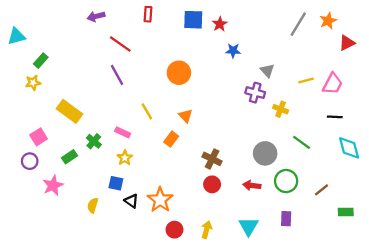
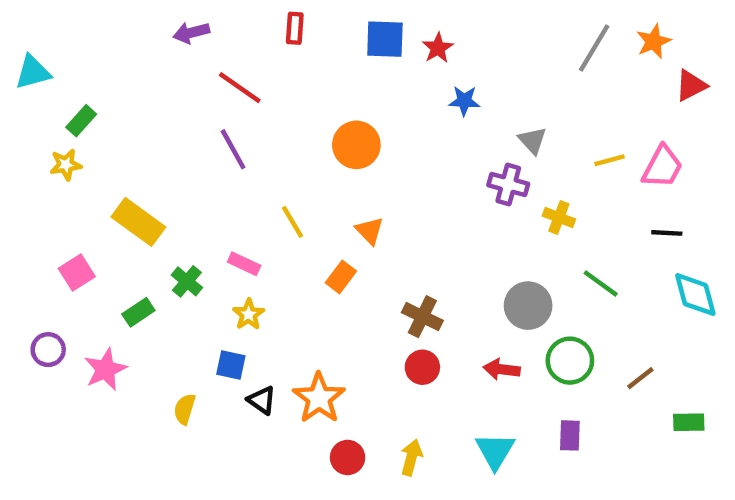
purple circle: (30, 161) -> (48, 350), moved

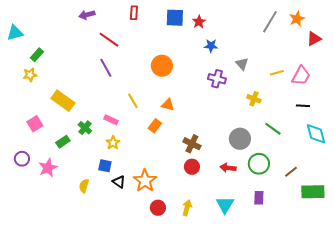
purple cross: (508, 184) -> (217, 79), moved
orange triangle: (370, 231) -> (168, 105), turned -32
green rectangle: (689, 422) -> (313, 192), size x1.6

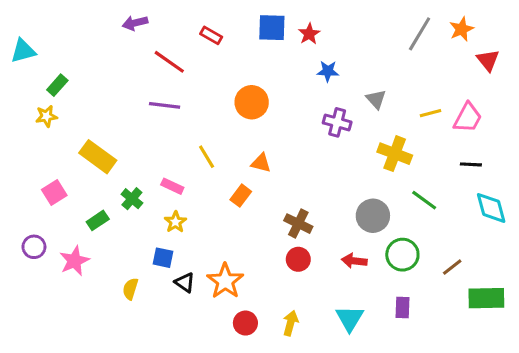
red rectangle: (134, 13) -> (211, 35), moved, turned -64
red triangle: (314, 39) -> (488, 60), turned -42
purple line: (106, 68) -> (165, 105), turned -54
yellow cross: (254, 99) -> (395, 154), size x1.5

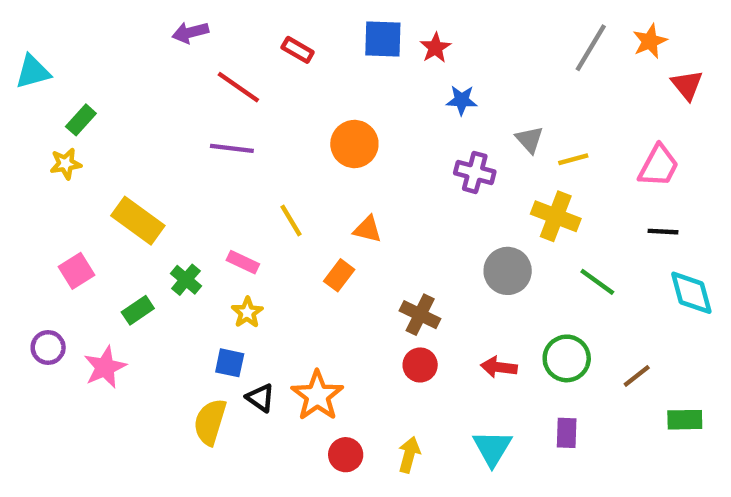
yellow line: (430, 113) -> (573, 159), moved
gray circle: (373, 216) -> (508, 271), moved
yellow semicircle: (130, 289) -> (210, 422), moved, size x1.5
green rectangle: (486, 298) -> (685, 420), size x0.7

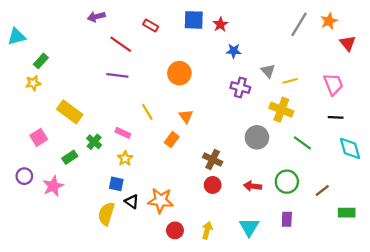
pink trapezoid: (659, 166) -> (333, 84), turned -50
orange triangle: (368, 229) -> (186, 116), turned 40
orange star: (317, 396) -> (161, 200), turned -30

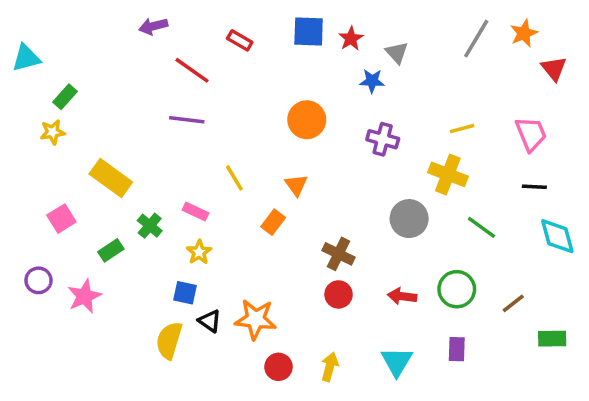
gray triangle: (268, 71) -> (397, 53), moved
orange circle: (179, 73) -> (307, 120), moved

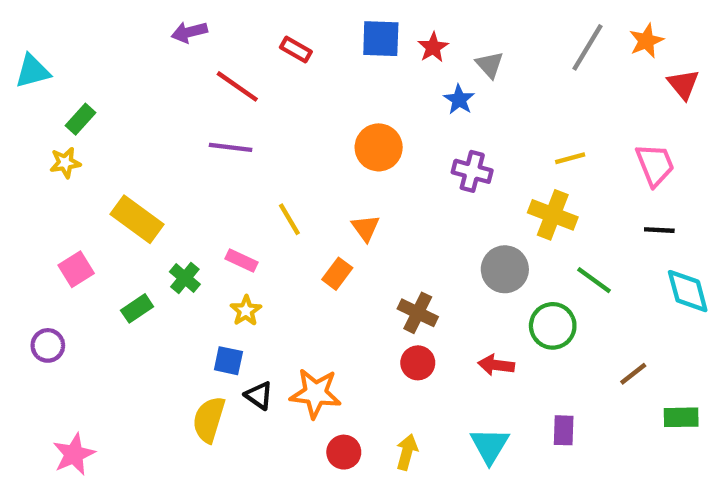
blue star: (372, 81) -> (459, 100), turned 30
green circle: (457, 289) -> (553, 326), moved
pink star: (84, 296) -> (74, 454), moved

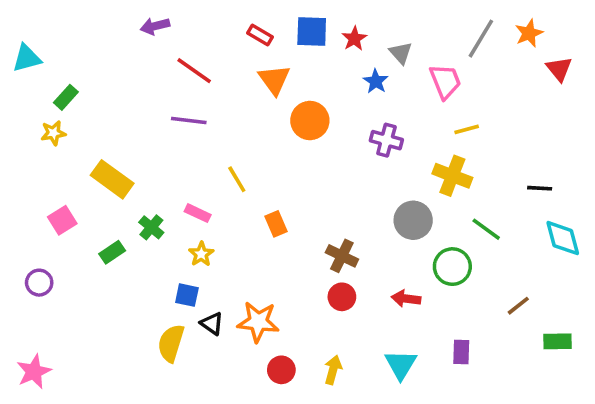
red rectangle: (296, 49) -> (260, 35), moved
pink trapezoid: (655, 165) -> (445, 81), moved
orange triangle: (366, 228) -> (274, 80), moved, size x1.4
orange rectangle: (337, 274) -> (276, 224), turned -60
pink star: (74, 454) -> (34, 372), moved

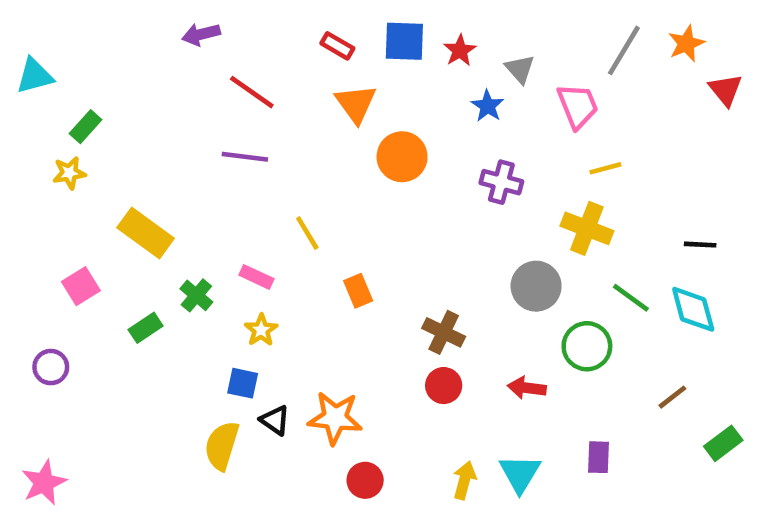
cyan diamond: (563, 238) -> (693, 309), moved
green rectangle: (557, 341) -> (723, 443), turned -36
yellow arrow: (333, 370) -> (464, 480), moved

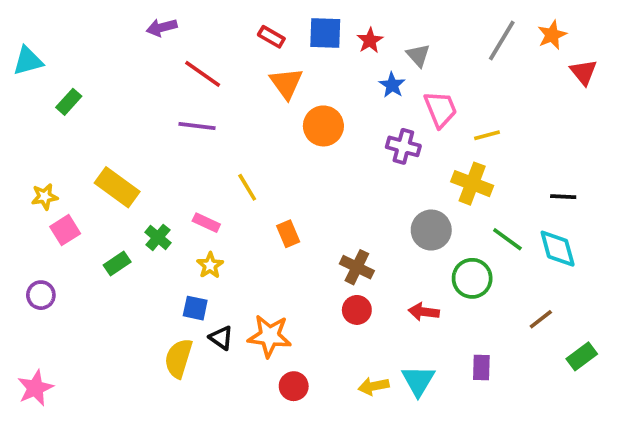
pink trapezoid: (578, 106) -> (440, 109), moved
yellow star: (69, 173) -> (45, 197), moved
yellow arrow: (464, 480) -> (374, 386), turned -116

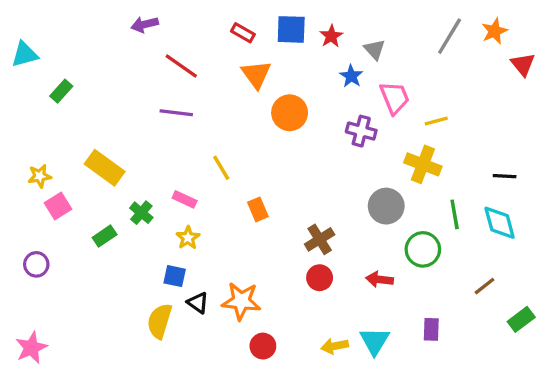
green line: (507, 239) -> (455, 214), turned 44
brown cross: (357, 267) -> (320, 239), turned 32

